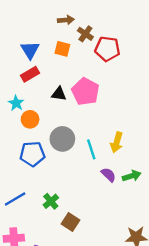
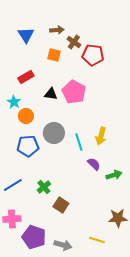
blue triangle: (30, 50) -> (26, 35), moved
green arrow: (132, 176) -> (114, 175), moved

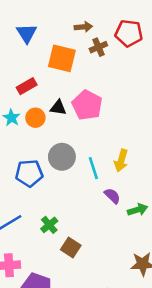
brown arrow: (57, 30) -> (83, 27), moved
brown cross: (74, 42) -> (98, 47), moved, turned 32
orange square: (54, 55) -> (62, 58), size x1.6
red pentagon: (93, 55) -> (129, 33), moved
orange circle: (26, 116) -> (35, 118), moved

